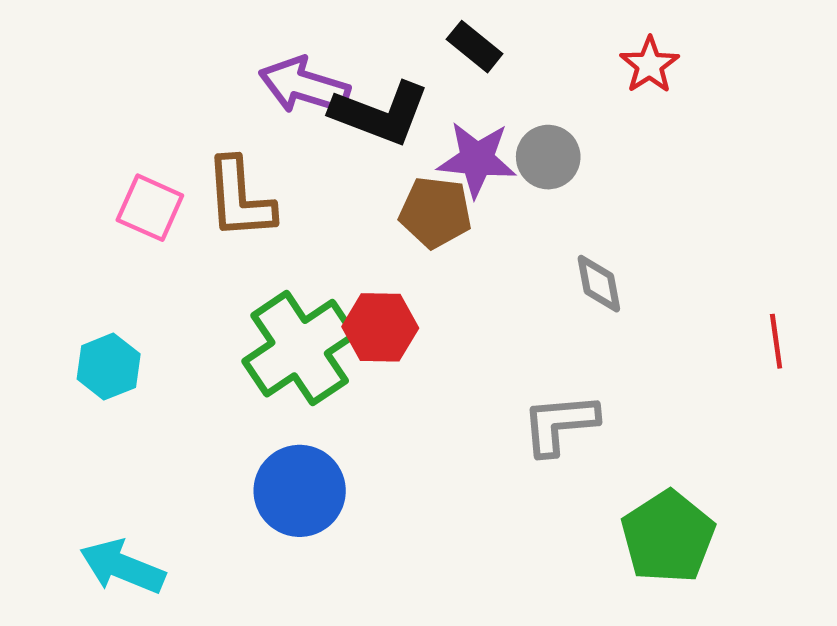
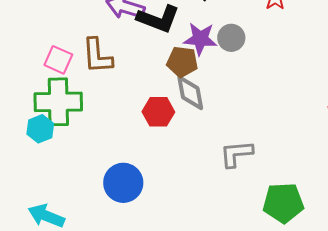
gray diamond: (599, 284) -> (190, 93), moved, size x1.4
green cross: (300, 348) -> (58, 102), moved, turned 33
green pentagon: (668, 537) -> (283, 203), turned 30

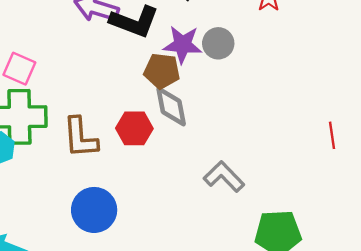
brown L-shape: (97, 56) -> (80, 138), moved
gray L-shape: (236, 154) -> (224, 177), turned 51

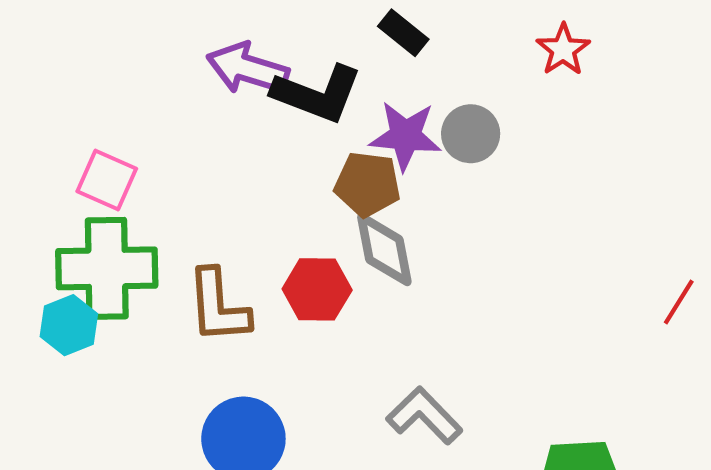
red line: (332, 135) -> (679, 302), turned 40
gray L-shape: (224, 177) -> (424, 416), moved

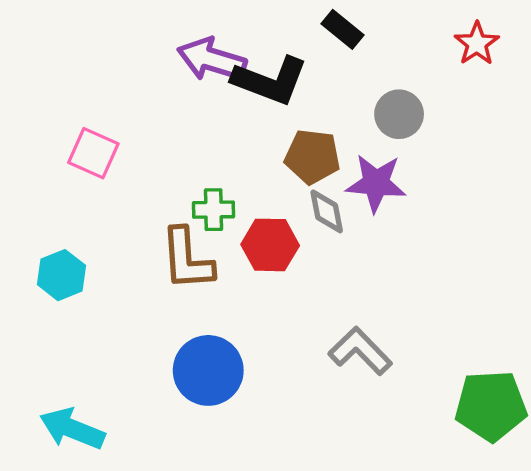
purple star: (405, 136) -> (376, 183), moved
gray diamond: (384, 249) -> (327, 211), size x0.7
green cross: (107, 268) -> (213, 210), moved, size x0.5

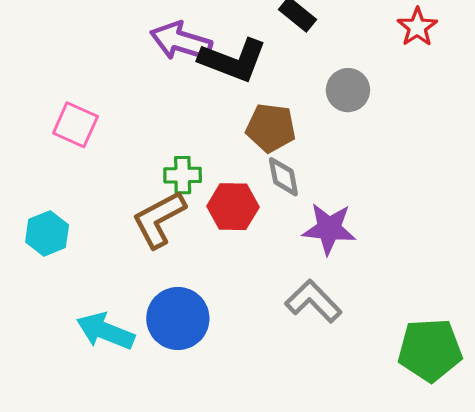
purple star: (376, 183) -> (329, 229), moved
brown L-shape: (187, 259) -> (159, 219), turned 66
cyan arrow: (72, 429) -> (105, 331), moved

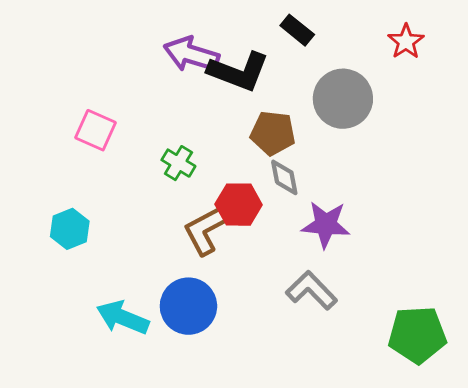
gray circle: (348, 90) -> (343, 99), size x1.5
green cross: (183, 175) -> (178, 163), moved, turned 32
brown L-shape: (159, 219) -> (207, 229), moved

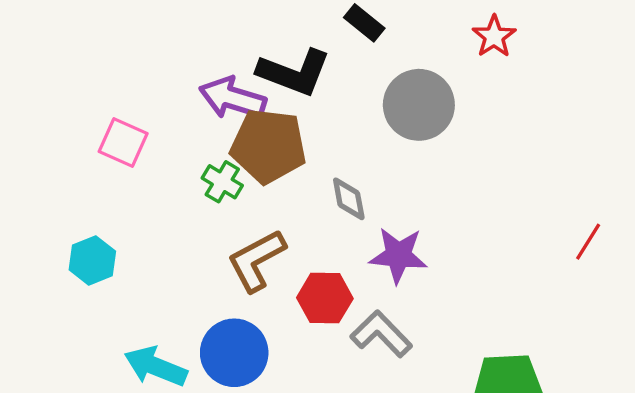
purple arrow: (191, 54) -> (233, 98), moved
brown pentagon: (273, 133) -> (268, 146), moved, size x1.4
red hexagon: (239, 205) -> (325, 298), moved

